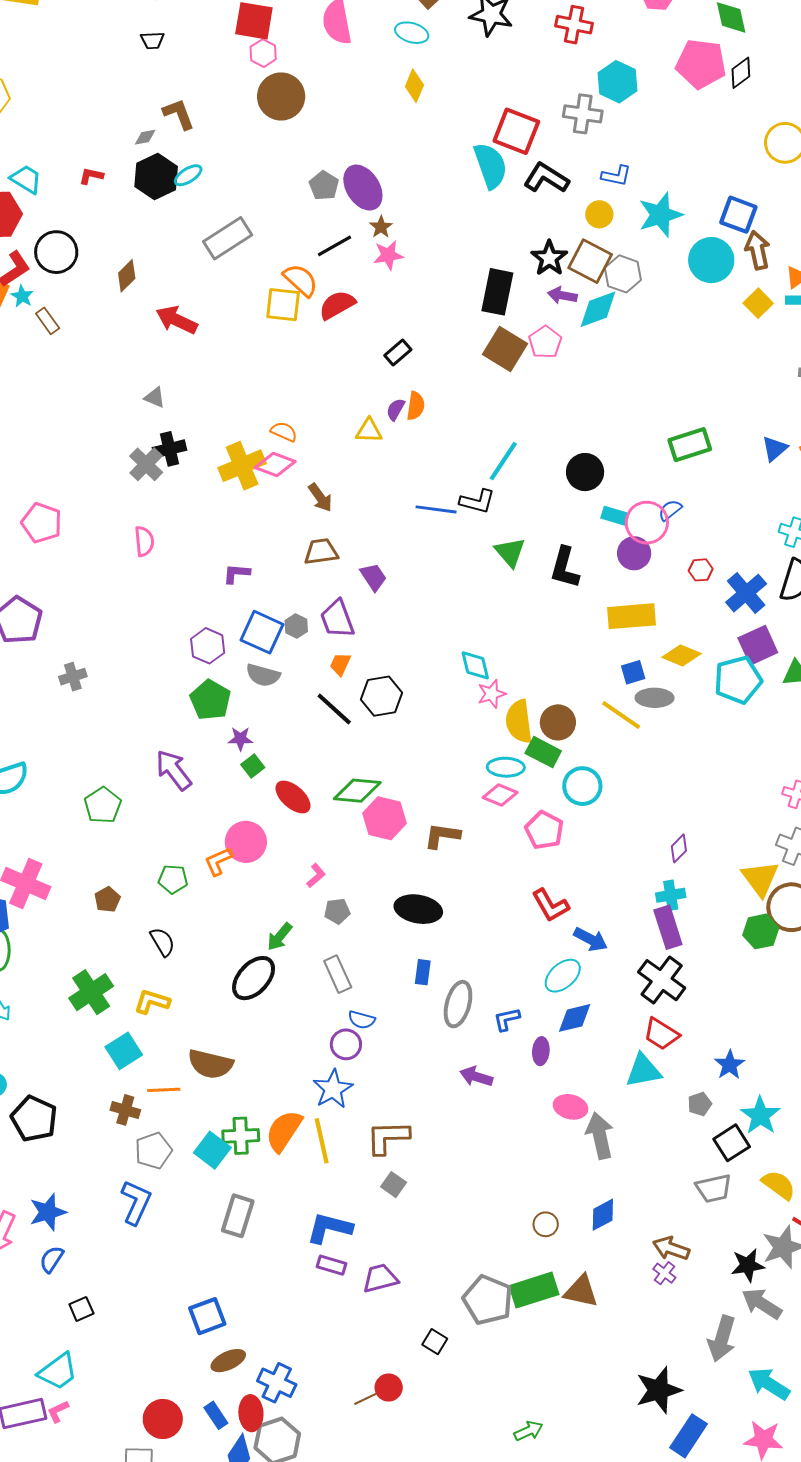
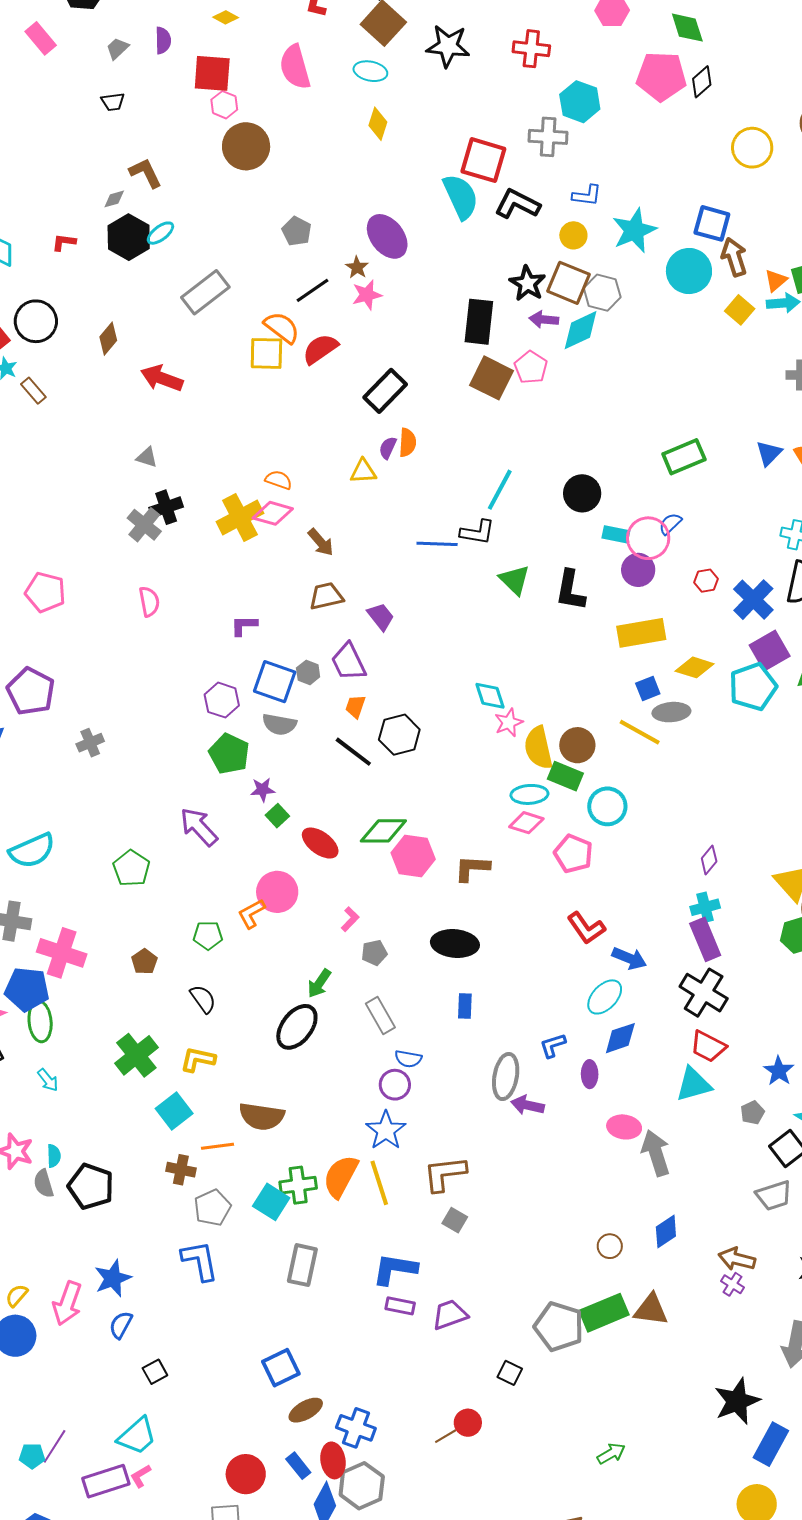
purple ellipse: (363, 188) -> (387, 236), moved
black rectangle: (398, 352) -> (385, 391), size x1.6
gray ellipse: (458, 1004) -> (506, 1077), moved
blue L-shape: (136, 1202) -> (200, 1261), turned -30

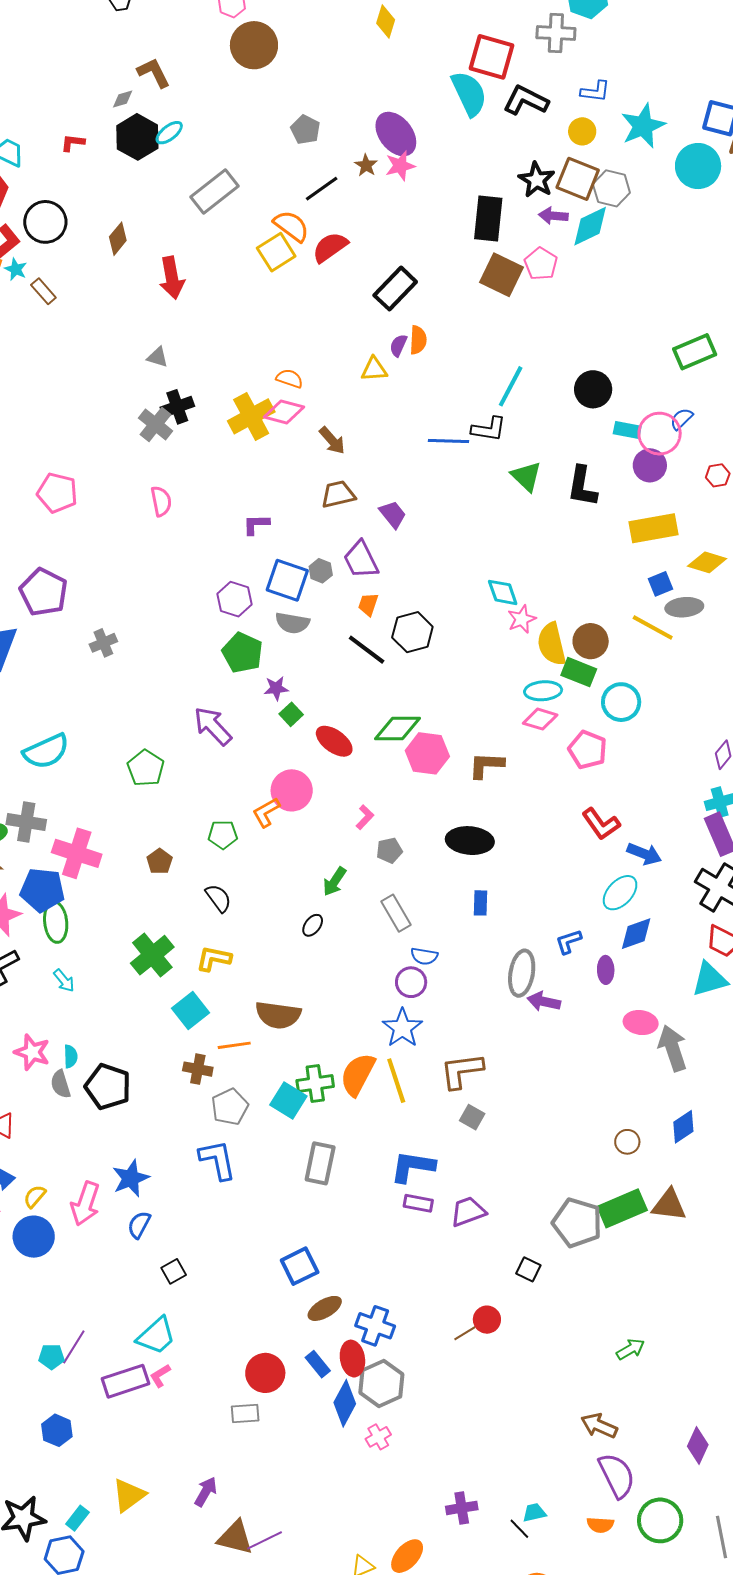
pink star: (367, 295) -> (400, 166), moved
yellow square: (266, 353) -> (276, 252), turned -33
red arrow: (162, 378) -> (172, 278), turned -120
black ellipse: (297, 1027) -> (313, 925), size x0.5

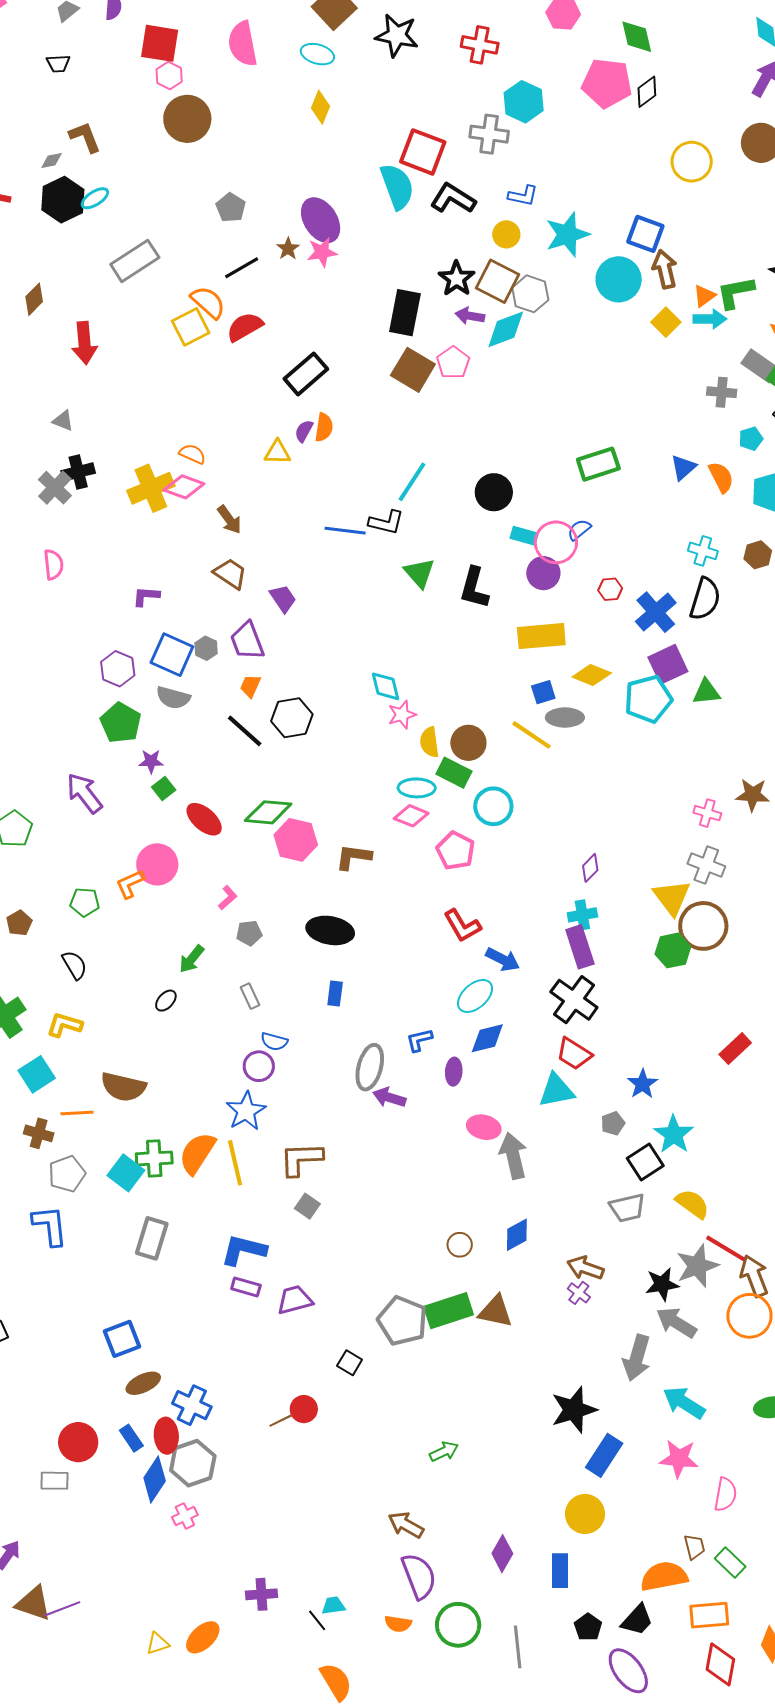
brown trapezoid: (338, 494) -> (230, 574), turned 42
yellow semicircle: (552, 644) -> (429, 742), size x0.7
gray rectangle: (396, 913) -> (250, 996), size x0.7

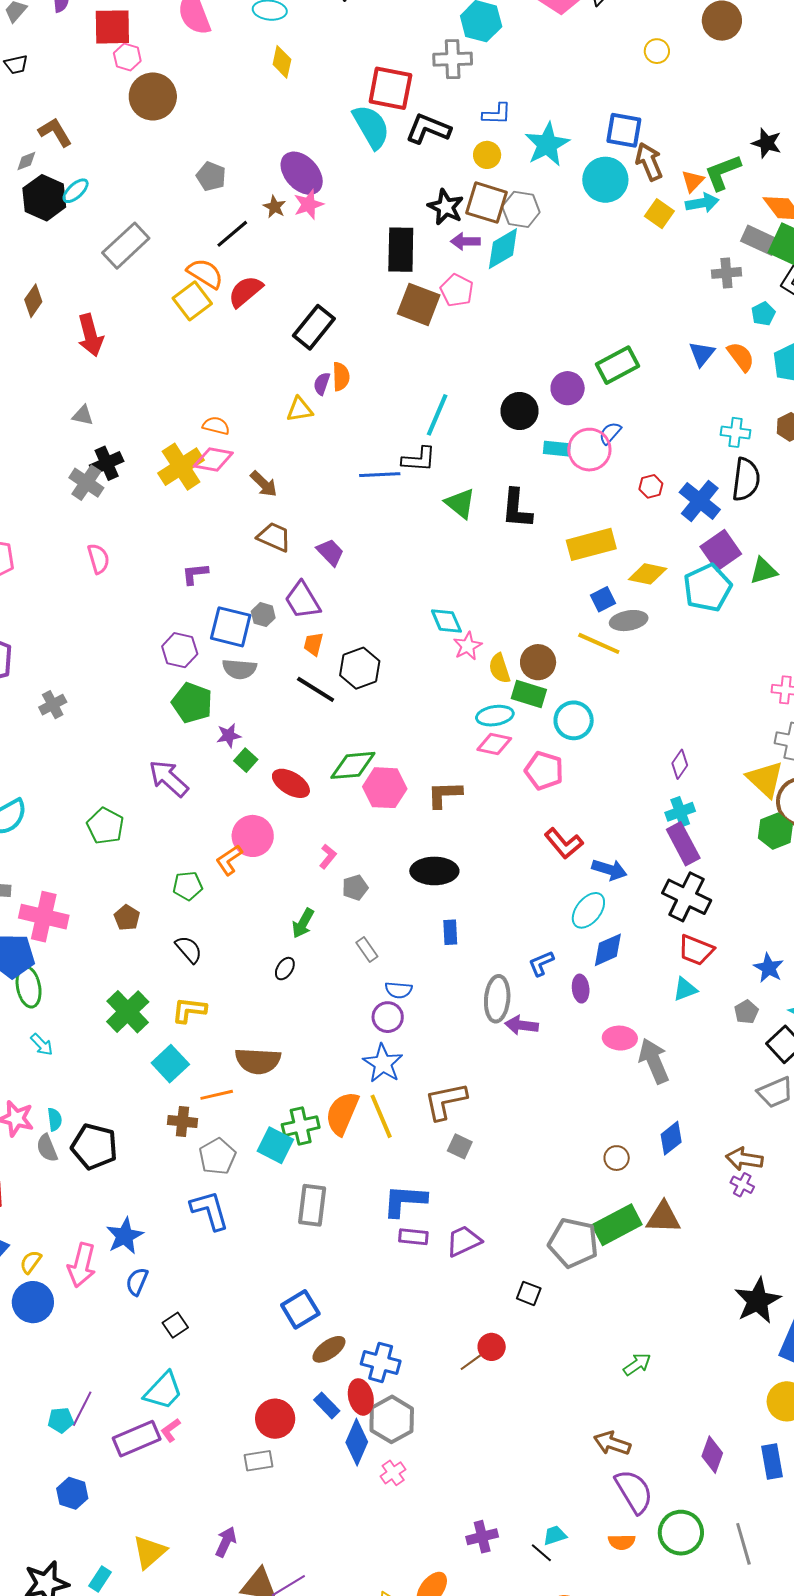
yellow circle: (692, 162) -> (657, 51), size x0.6
purple circle: (543, 573) -> (568, 388), moved
cyan triangle: (556, 1090) -> (685, 989), size x0.7

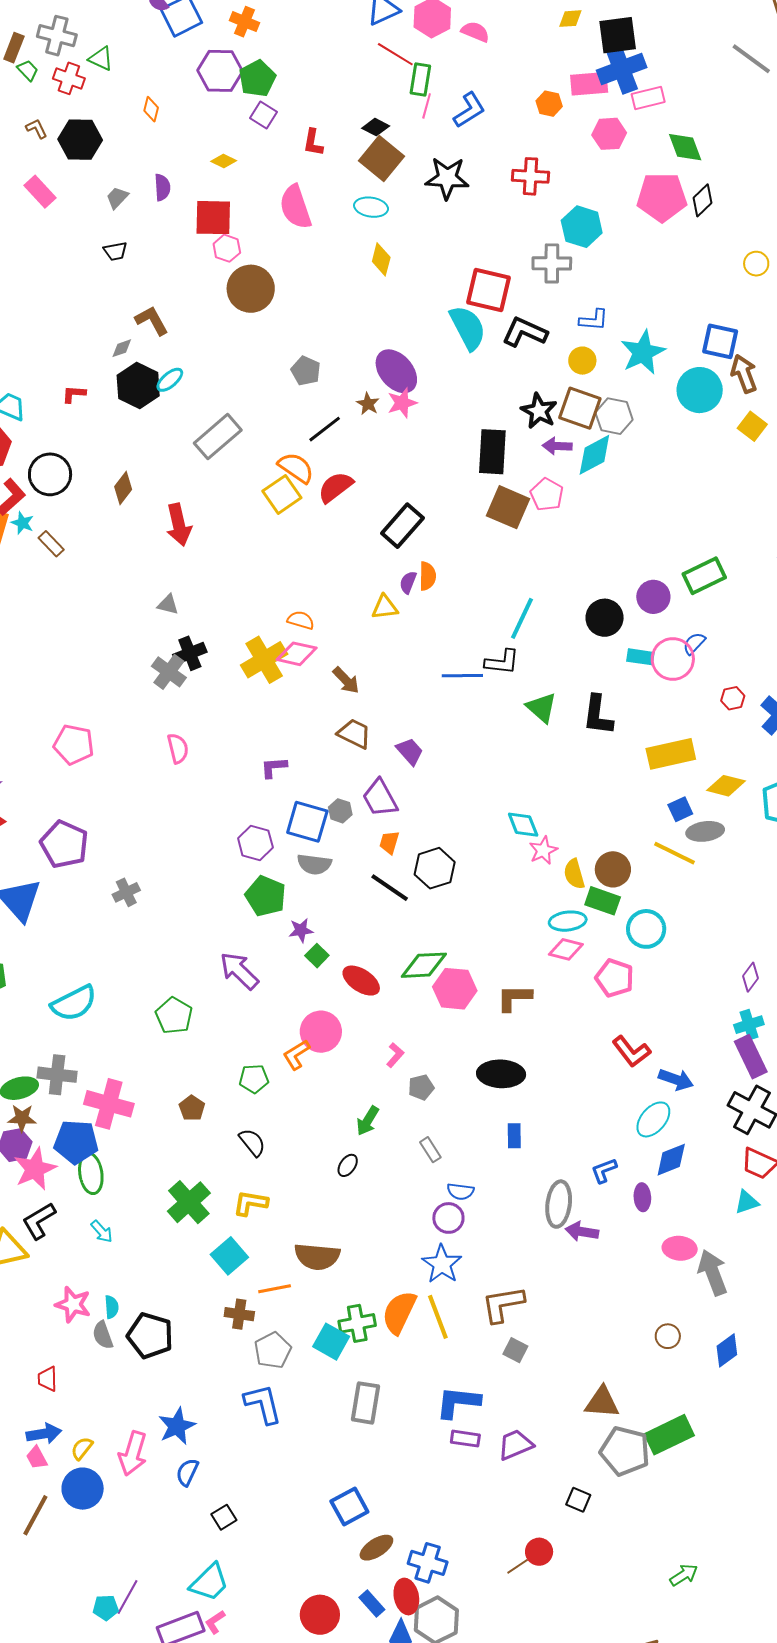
brown circle: (617, 1158) -> (668, 1336), moved
brown triangle: (663, 1217) -> (602, 1402), moved

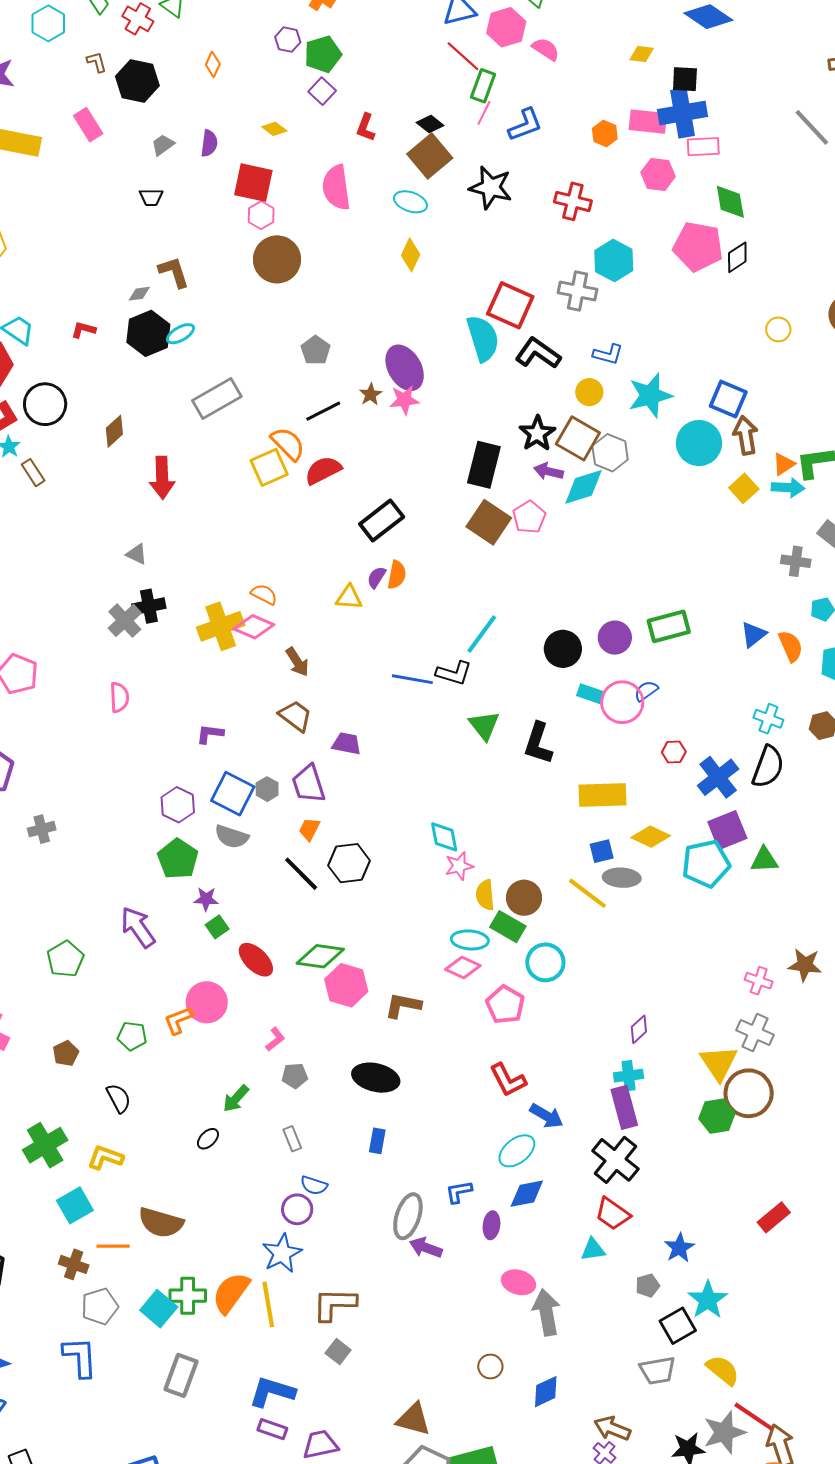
black square: (618, 35) -> (685, 79), size x0.7
purple hexagon: (220, 71) -> (288, 40), size x0.6
purple trapezoid: (410, 751) -> (347, 744), turned -48

